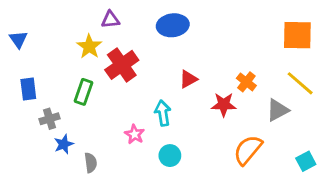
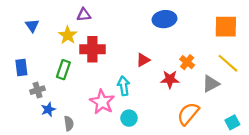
blue ellipse: (173, 25) -> (164, 19), moved
blue triangle: (18, 39) -> (32, 26), moved
red cross: (122, 65) -> (92, 49), turned 35
pink star: (135, 134) -> (102, 102), size x1.6

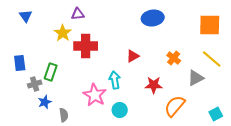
blue triangle: (32, 26) -> (26, 16), moved
green rectangle: (63, 70) -> (51, 72), moved
red star: (170, 79) -> (154, 85), moved

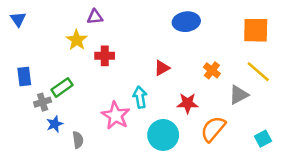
blue triangle: (26, 16) -> (18, 19), moved
red cross: (86, 46) -> (105, 56), size x0.7
green rectangle: (51, 72) -> (62, 87), turned 36
cyan circle: (120, 110) -> (163, 135), moved, size x1.6

